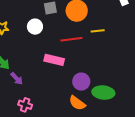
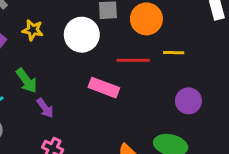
white circle: (35, 27) -> (82, 35), size x1.5
purple circle: (81, 82) -> (188, 101), moved

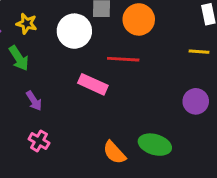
yellow line: (174, 53) -> (199, 52), moved
green arrow: (27, 81) -> (19, 58), moved
purple circle: (188, 101) -> (196, 101), moved

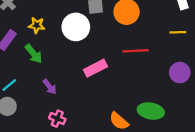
red line: (123, 59) -> (136, 51), moved
pink rectangle: (93, 84) -> (95, 68), turned -45

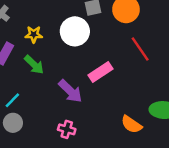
red line: (136, 51) -> (140, 49), turned 65
purple arrow: (50, 87) -> (70, 91), moved, size x1.5

